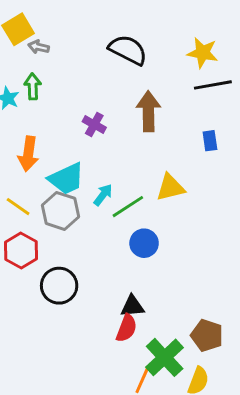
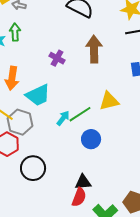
cyan arrow: (103, 195) -> (63, 118), moved
gray hexagon: (61, 211) -> (20, 122), moved

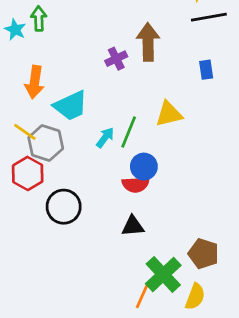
purple cross: (57, 58) -> (116, 59), moved, turned 35
green line: (80, 114) -> (129, 132), turned -35
red semicircle: (79, 197) -> (136, 185), moved, turned 66

